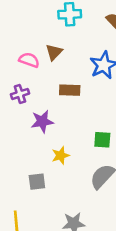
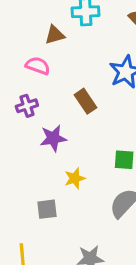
brown triangle: (54, 52) -> (55, 35), moved, turned 30
brown rectangle: (70, 90) -> (86, 101), turned 54

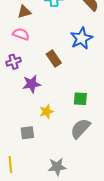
brown triangle: (55, 35) -> (24, 12), moved

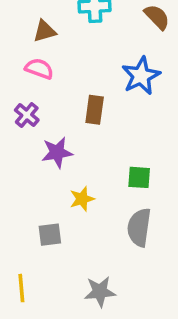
brown rectangle: (54, 58) -> (95, 110), turned 42
purple cross: (14, 62) -> (27, 115), turned -32
gray semicircle: (80, 129) -> (139, 227), turned -35

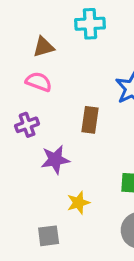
purple cross: (27, 115) -> (27, 125), turned 30

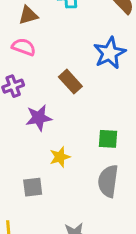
brown rectangle: (90, 120) -> (70, 82), turned -50

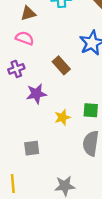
yellow star: (60, 157) -> (62, 117), moved

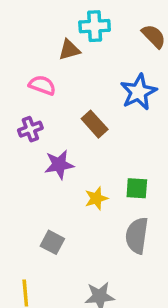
brown triangle: (28, 13) -> (69, 50), moved
gray square: (32, 148) -> (52, 242), turned 35

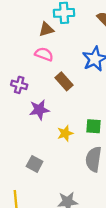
pink semicircle: (42, 85) -> (44, 54), moved
purple cross: (30, 129) -> (19, 85), turned 35

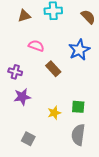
brown triangle: (46, 29) -> (24, 16), moved
purple star: (39, 110) -> (22, 97), moved

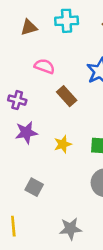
yellow star: (54, 113) -> (63, 144), moved

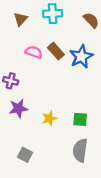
brown triangle: (29, 27) -> (21, 19), turned -32
brown rectangle: (67, 96) -> (56, 51), moved

